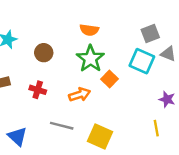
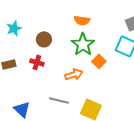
red cross: (38, 90) -> (37, 62), moved

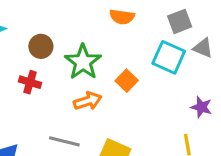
orange semicircle: (82, 20) -> (122, 17), moved
green star: (83, 44) -> (83, 62), moved

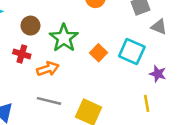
cyan square: (169, 57) -> (132, 52), moved
orange arrow: (88, 101) -> (48, 69), moved

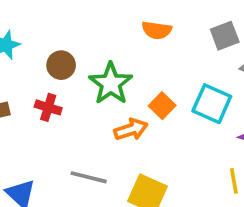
orange arrow: (48, 69) -> (131, 129), moved

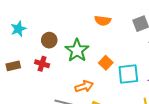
cyan square: (212, 104) -> (128, 74), moved, turned -30
orange arrow: (131, 129) -> (84, 86), moved

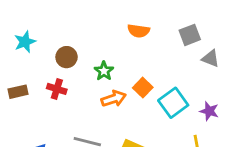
green star: (77, 50) -> (104, 71), size x0.6
cyan square: (128, 74) -> (173, 103), turned -30
orange arrow: (84, 86) -> (114, 99), moved

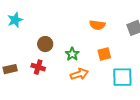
cyan star: (25, 42) -> (15, 20), moved
orange square: (143, 88) -> (104, 54), moved, turned 32
cyan square: (173, 103) -> (122, 77), turned 35

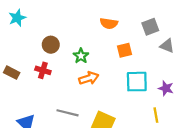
orange square: (104, 54) -> (125, 50), moved
brown rectangle: (10, 69) -> (12, 73), turned 40

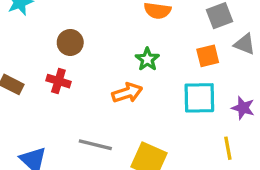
orange square: (125, 50) -> (208, 56), moved
green star: (81, 56) -> (147, 59), moved

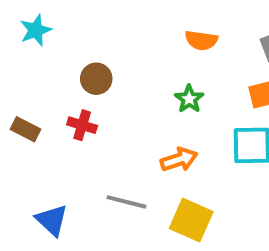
orange arrow: (127, 93) -> (179, 159), moved

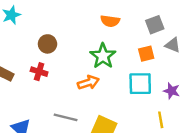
green star: (189, 99) -> (103, 56), size x1.5
orange arrow: (179, 159) -> (88, 82), moved

